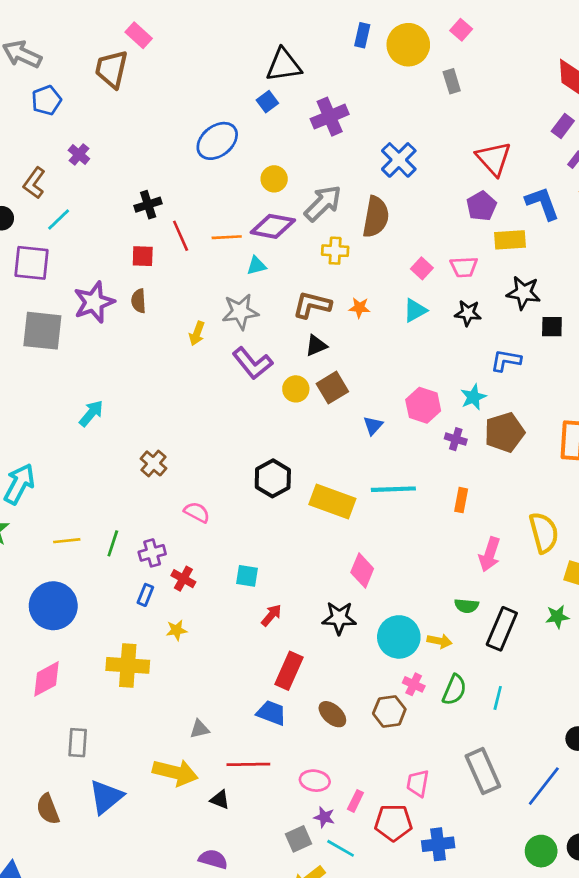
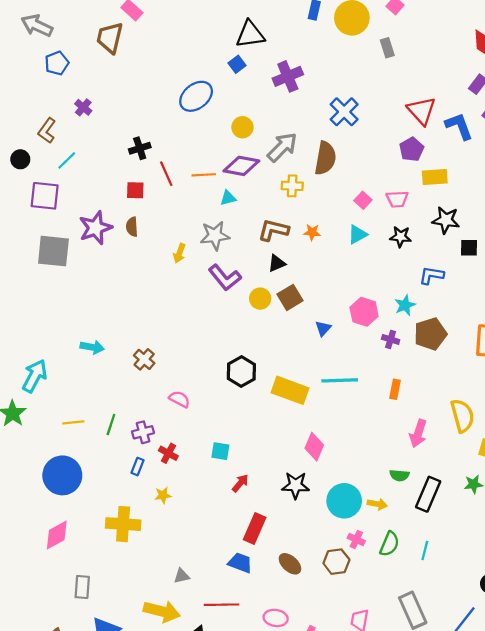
blue L-shape: (542, 203) -> (459, 126), moved
cyan arrow: (91, 413) -> (92, 347), moved, turned 60

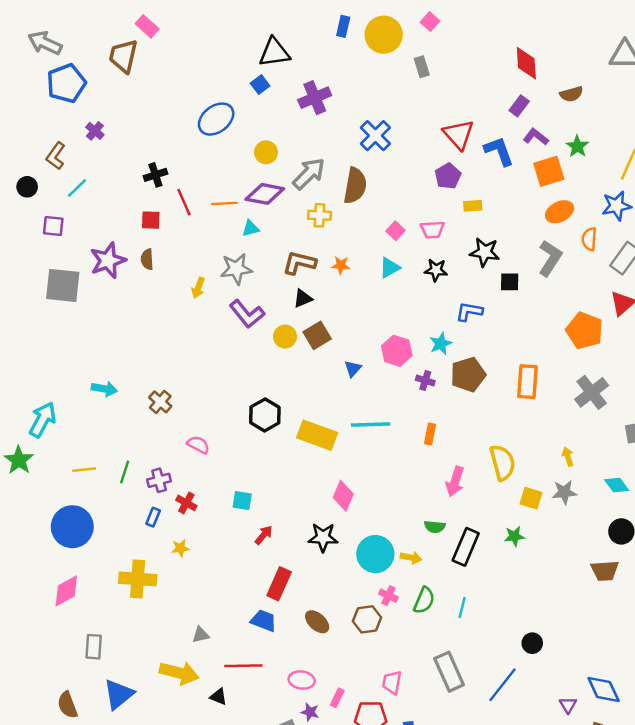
blue pentagon: (57, 63) -> (66, 83), size x1.5
yellow rectangle: (435, 177) -> (473, 206), size x0.7
purple square: (45, 196) -> (53, 226), size x0.7

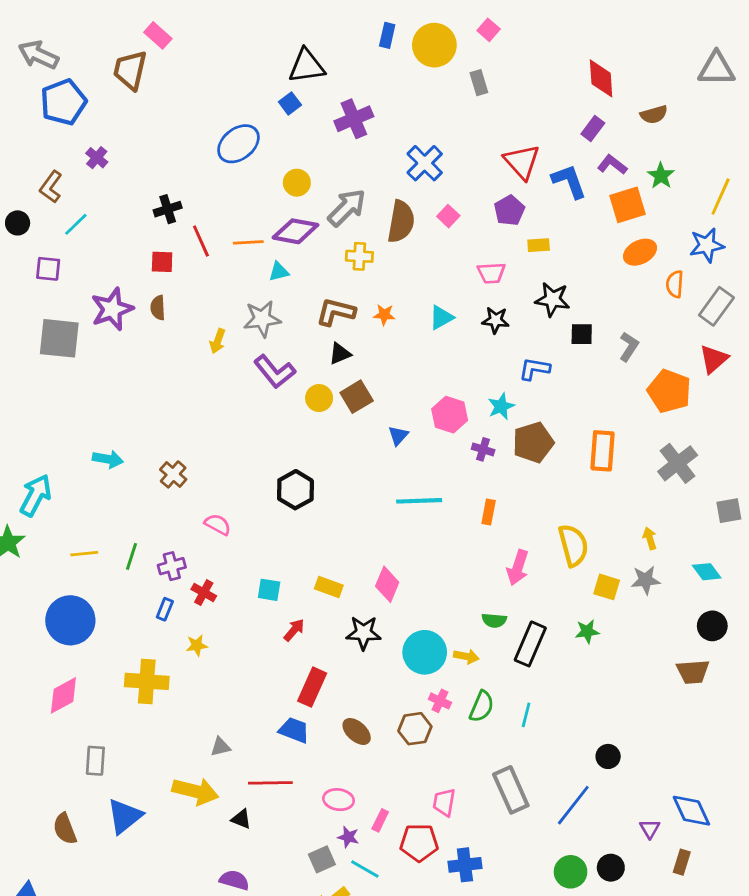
pink square: (396, 231) -> (448, 216), moved
gray L-shape: (550, 258) -> (629, 347), moved, size x0.7
yellow rectangle: (317, 435) -> (329, 587), moved, size x0.6

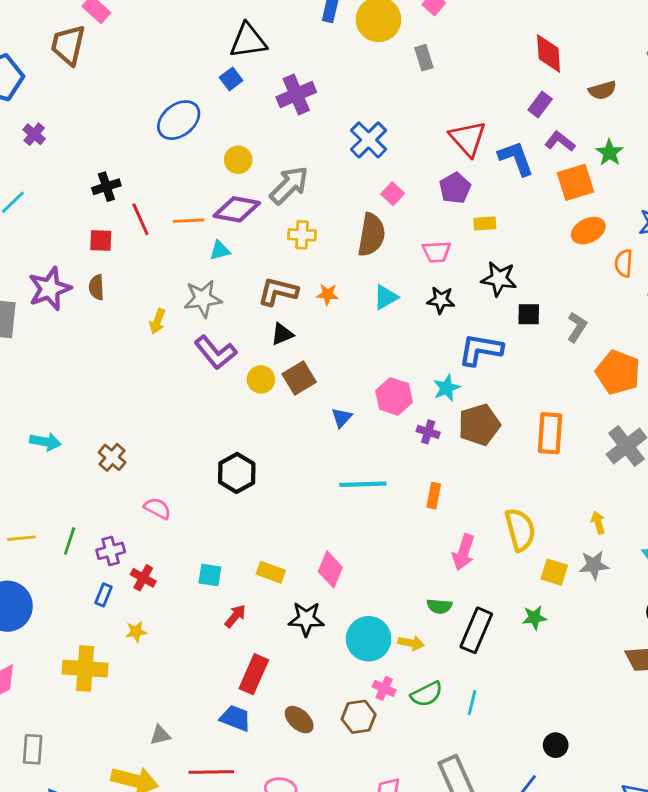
brown semicircle: (401, 222) -> (371, 235), moved
blue L-shape: (534, 369) -> (481, 350), size x1.4
green semicircle: (482, 706) -> (427, 694), turned 40

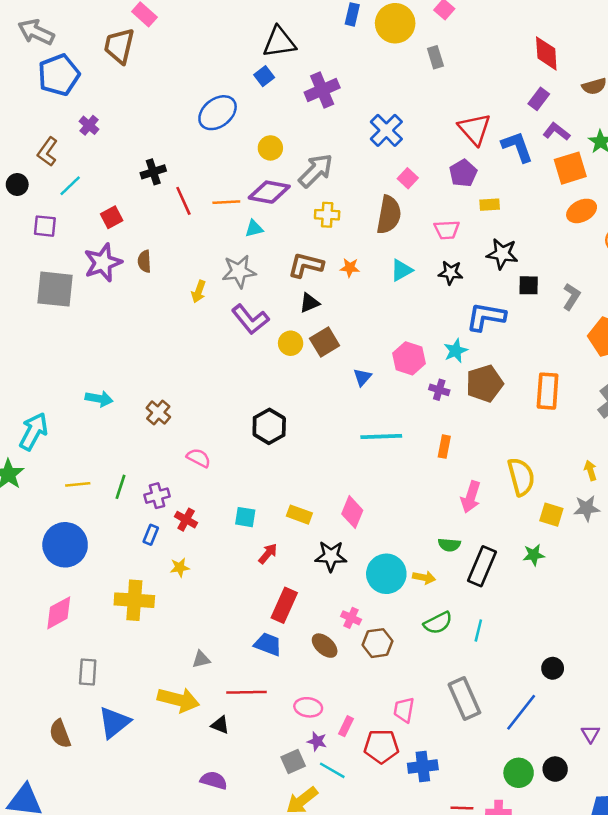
red square: (101, 241) -> (112, 217), moved, turned -30
pink cross: (384, 688) -> (351, 618), moved

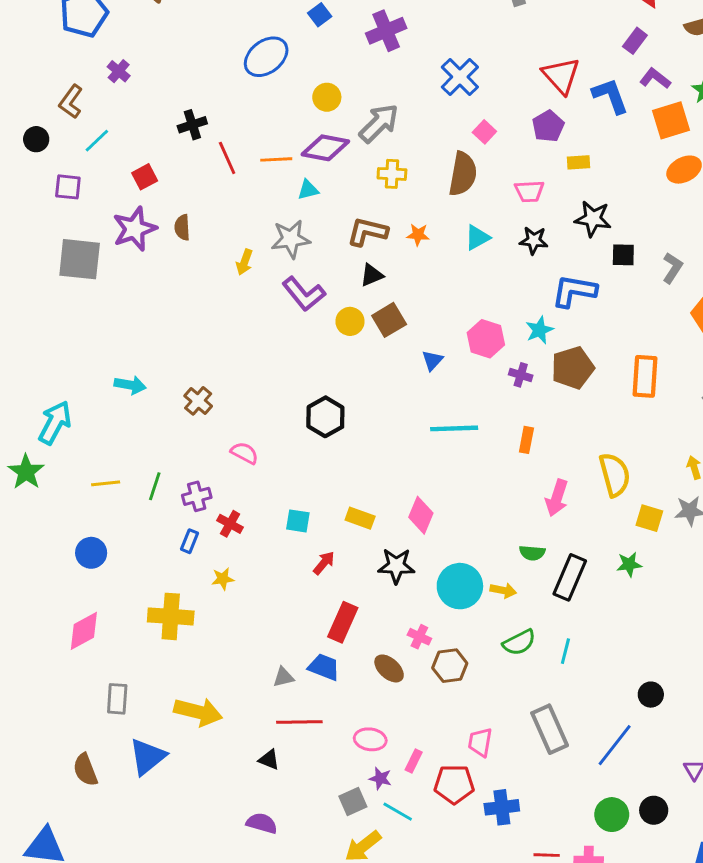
blue circle: (65, 545) -> (91, 553), size x0.6
gray triangle: (201, 659) -> (283, 677), moved
yellow arrow: (178, 700) -> (198, 712), moved

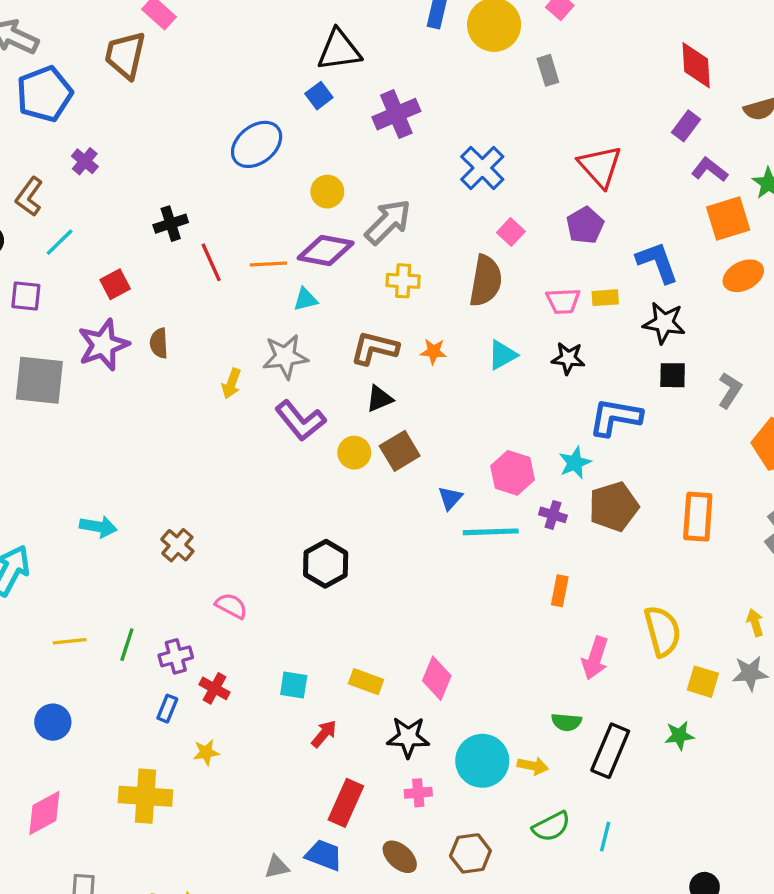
blue L-shape: (610, 96) -> (657, 262), moved
yellow rectangle: (578, 162) -> (605, 298), moved
black star: (593, 219) -> (664, 323), moved
cyan line: (454, 428) -> (491, 532), moved
pink cross: (419, 637) -> (418, 793), moved, turned -30

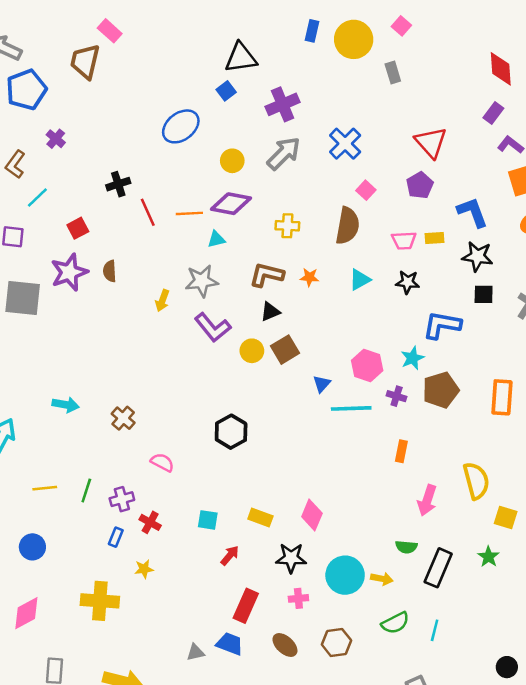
gray arrow: (388, 222) -> (284, 153), moved
green star: (679, 736) -> (488, 557), turned -30

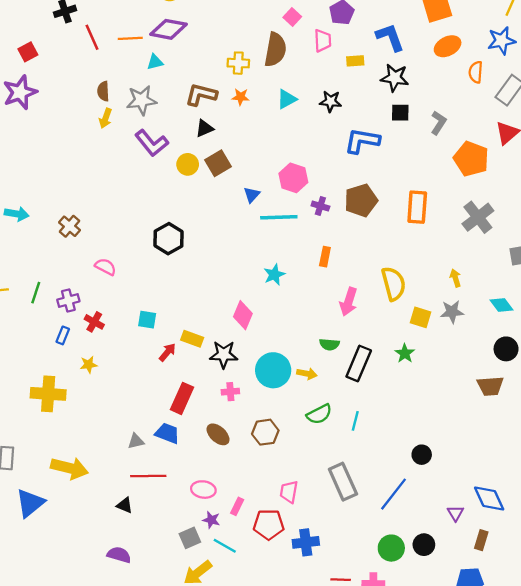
yellow cross: (287, 226) -> (238, 63), moved
pink trapezoid: (404, 240) -> (323, 41), moved, turned -90
brown semicircle: (110, 271) -> (103, 91), moved
cyan star: (412, 358) -> (274, 275), moved
yellow rectangle: (260, 517) -> (192, 339), moved

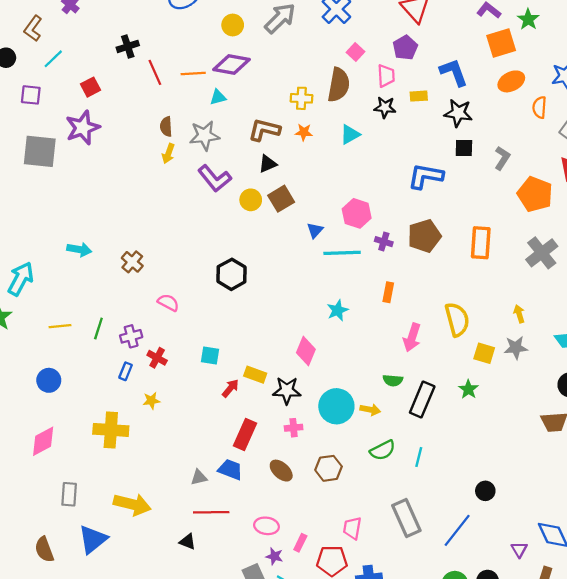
black star: (331, 101) -> (385, 107), moved

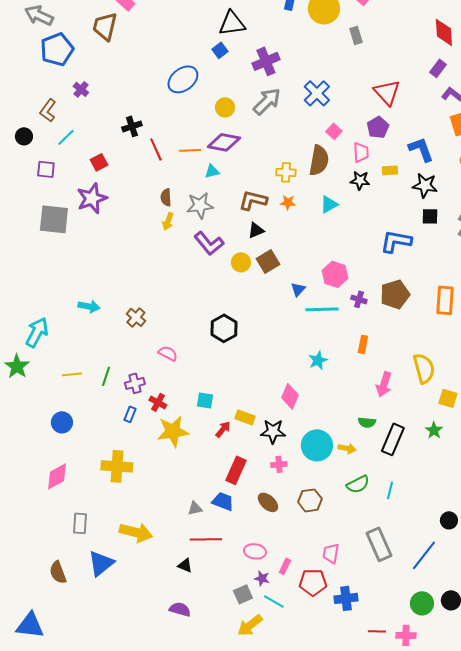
yellow star: (151, 401) -> (173, 431), moved, size x2.0

